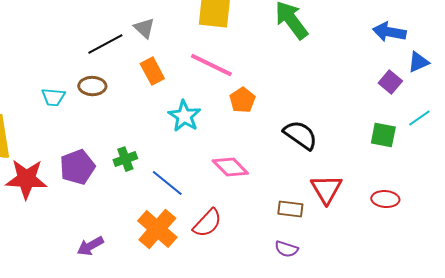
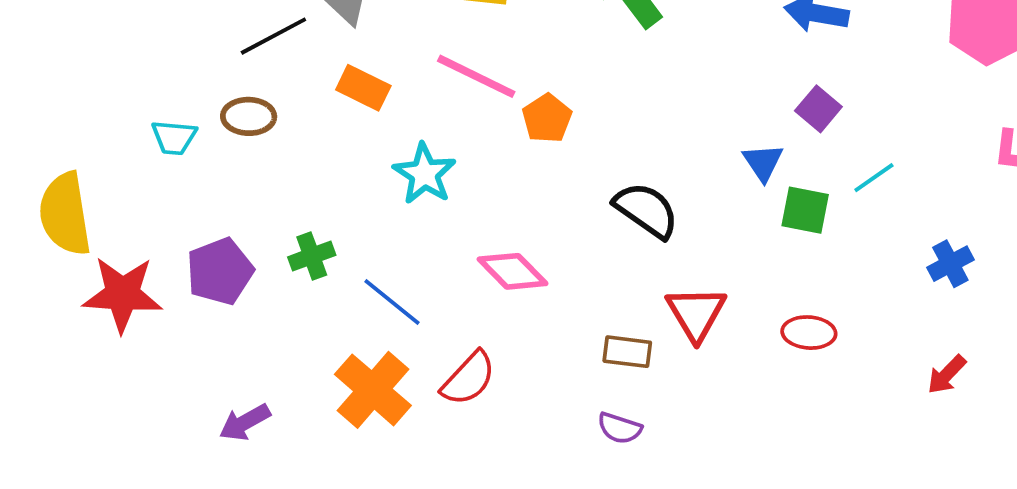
blue triangle: (418, 62) -> (763, 162), moved, turned -40
orange rectangle: (152, 71) -> (363, 88), turned -36
orange pentagon: (242, 100) -> (547, 118), moved

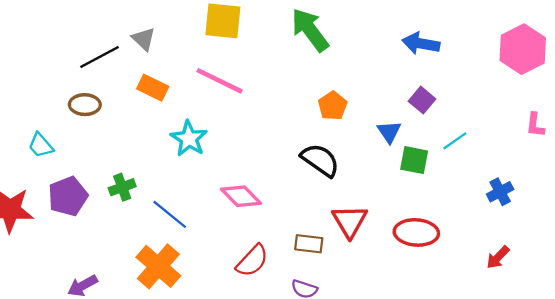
orange pentagon: (547, 118) -> (333, 106), moved
cyan trapezoid: (174, 137) -> (41, 145), moved, turned 44
red ellipse: (809, 333) -> (416, 232), size x1.4
red semicircle: (469, 378) -> (252, 261), moved

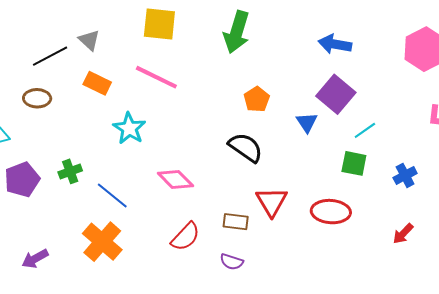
green arrow: (310, 30) -> (237, 32), turned -126
purple square: (422, 100) -> (336, 94), size x1.6
green square: (414, 160) -> (354, 163), moved

